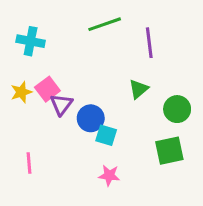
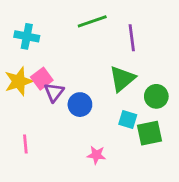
green triangle: (139, 89) -> (122, 79), size x1.5
yellow star: (21, 92) -> (19, 81), size x1.5
cyan square: (106, 135) -> (128, 120), moved

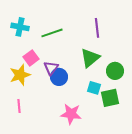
green line: (92, 21) -> (52, 33), moved
yellow star: (19, 81) -> (20, 75), moved
purple triangle: (54, 92) -> (51, 68), moved
pink star: (96, 155) -> (71, 114), size x1.5

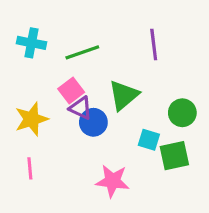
pink square: (31, 58) -> (71, 91), moved
green triangle: (90, 58) -> (124, 95), moved
purple triangle: (51, 68) -> (81, 108), turned -42

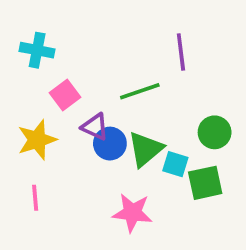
green line: (82, 52) -> (140, 91), moved
pink square: (71, 91) -> (65, 95), moved
green triangle: (124, 95) -> (145, 149), moved

